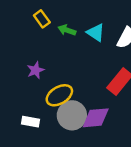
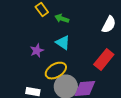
cyan triangle: (96, 33) -> (63, 43), moved

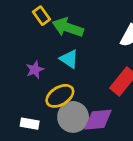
green arrow: (62, 19) -> (68, 27), size x1.6

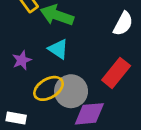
gray circle: (73, 117) -> (71, 91), moved

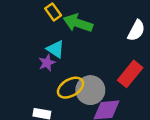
cyan triangle: (58, 49) -> (56, 49), moved

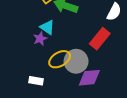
red rectangle: (130, 74) -> (100, 39), moved

